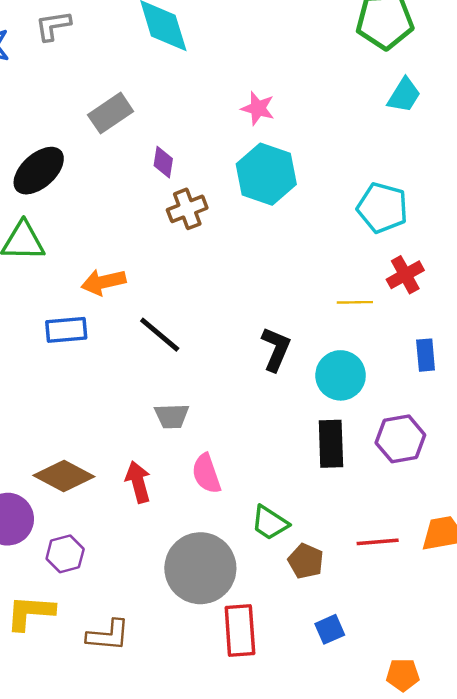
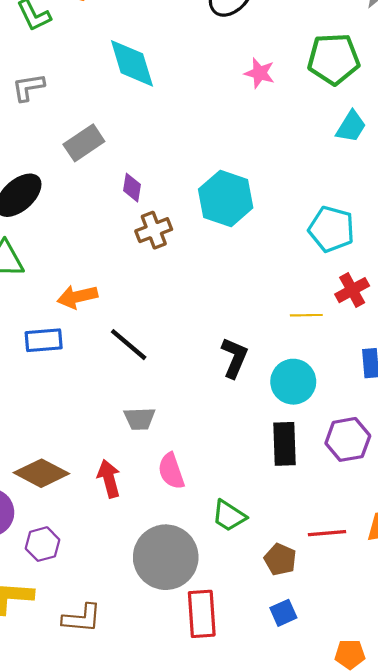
gray L-shape: (53, 26) -> (28, 87), moved
pink star: (258, 108) -> (259, 73), moved
brown pentagon: (306, 561) -> (280, 559), moved

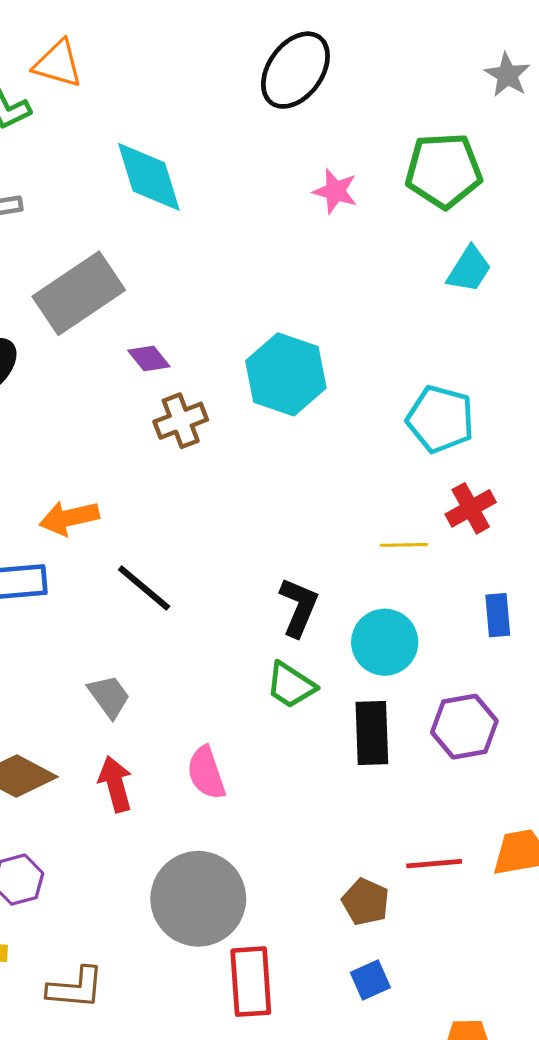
gray rectangle: (84, 143) -> (79, 293), size x1.5
purple diamond: (132, 188) -> (149, 359), turned -48
gray trapezoid: (140, 419) -> (109, 696), moved, turned -124
green trapezoid: (229, 516) -> (291, 685), moved

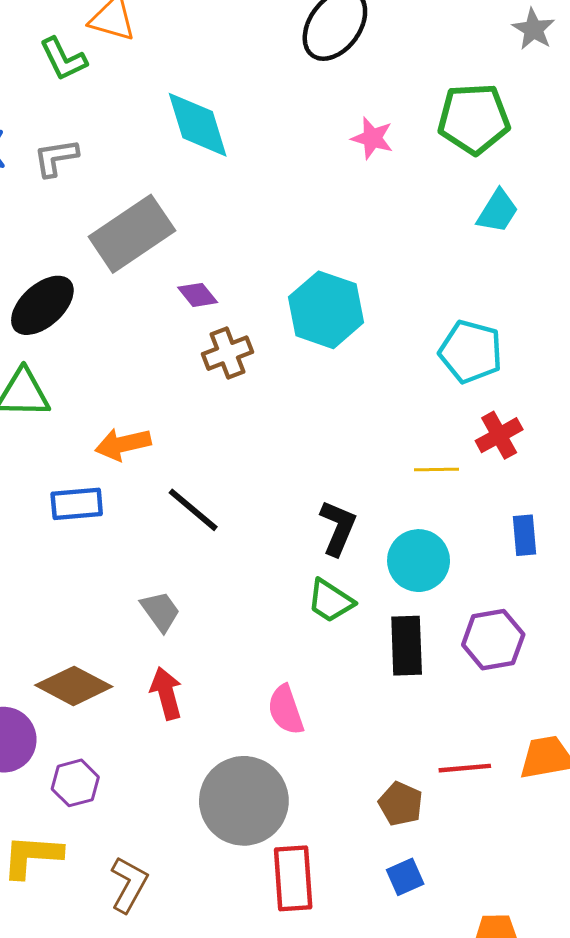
pink semicircle: (206, 773) -> (286, 710), moved
brown L-shape: (76, 988) -> (129, 884), turned -66

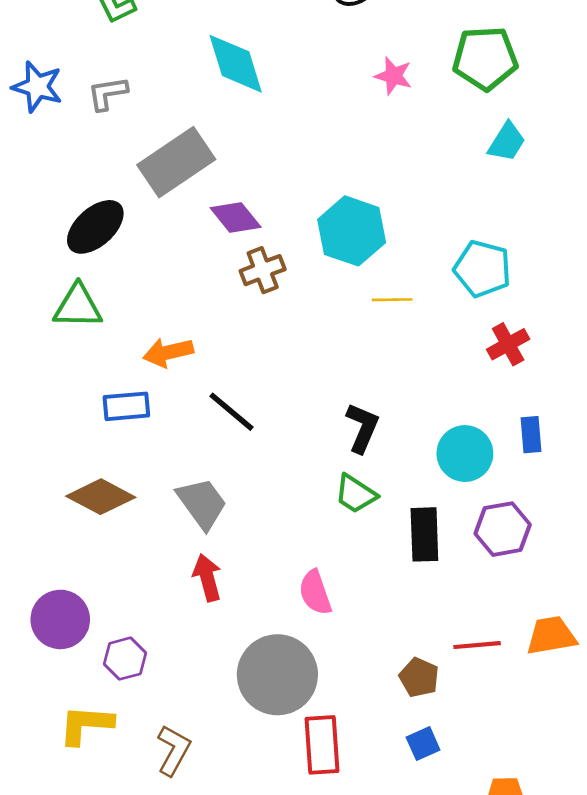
purple diamond: (198, 295) -> (236, 217), size x1.4
yellow line: (436, 470) -> (392, 300), moved
cyan circle: (419, 561) -> (465, 454), moved
gray trapezoid: (160, 611) -> (202, 503), size x1.4
brown diamond: (74, 686) -> (101, 497), moved

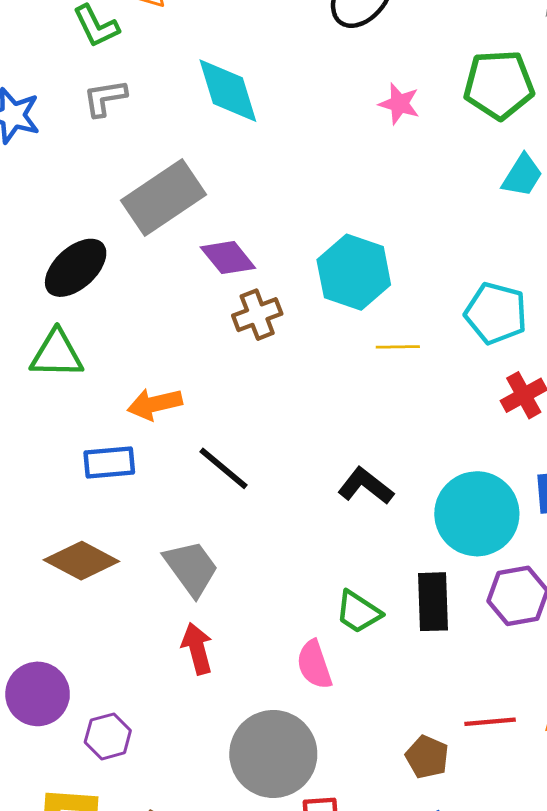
gray L-shape: (107, 93) -> (105, 98), moved
black L-shape: (362, 428) -> (366, 486), turned -75
cyan circle: (465, 454) -> (477, 514), size x1.4
green trapezoid: (356, 494) -> (358, 612), moved

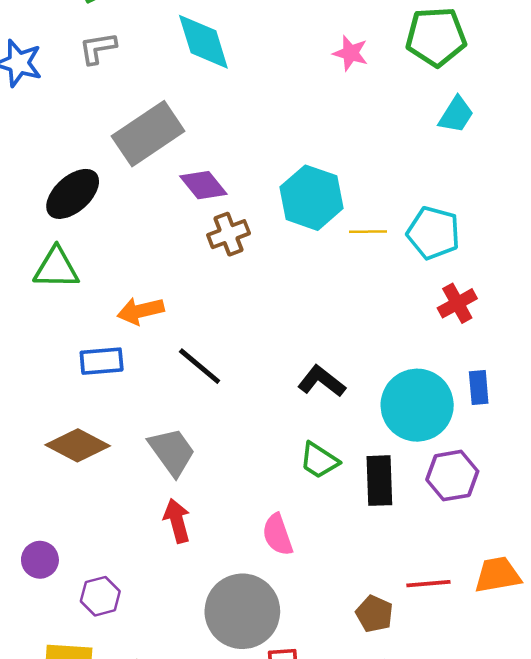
yellow line: (398, 347) -> (368, 232), moved
green trapezoid: (358, 612) -> (319, 460), moved
purple circle: (38, 694) -> (40, 560), size x0.7

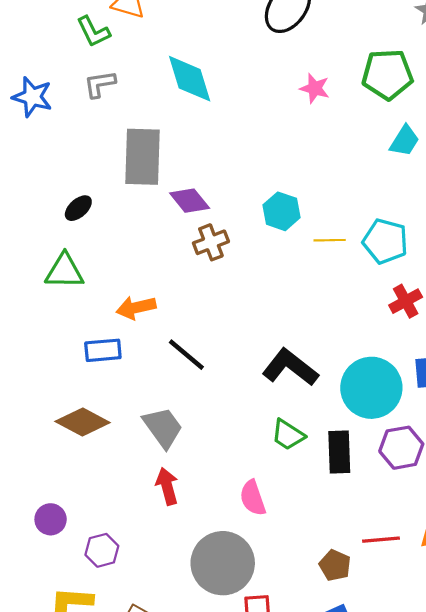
gray rectangle: (148, 134) -> (142, 157), turned -54
black ellipse: (73, 194) -> (78, 208), size x0.6
cyan hexagon: (312, 198) -> (282, 211), size x0.7
black L-shape: (322, 381) -> (290, 367), size x1.4

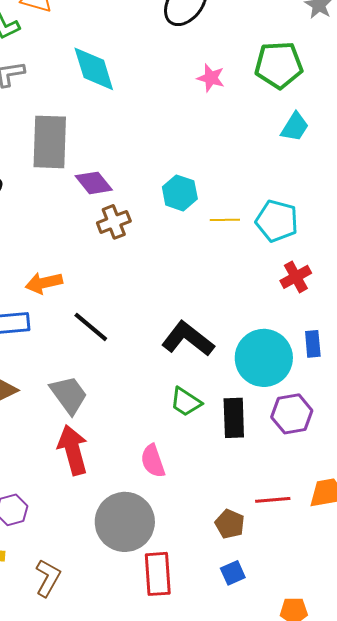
red arrow: (167, 486) -> (73, 450), size x1.4

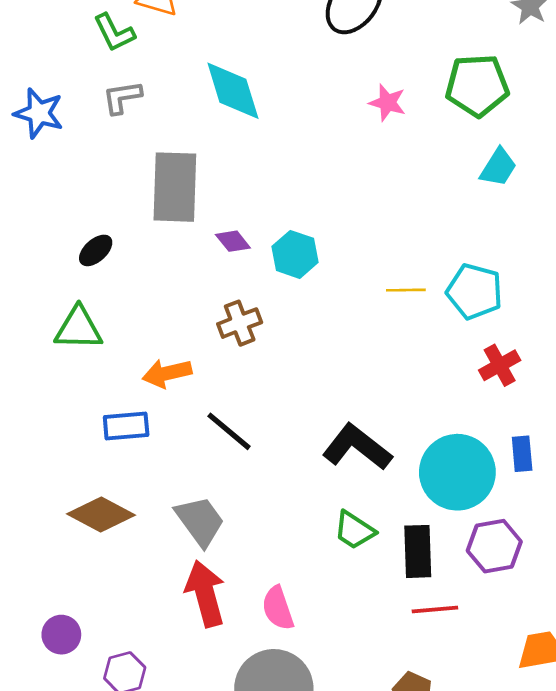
purple diamond: (94, 183) -> (233, 241), size x0.7
cyan hexagon: (180, 193) -> (295, 254), moved
brown cross: (114, 222) -> (240, 323), moved
pink semicircle: (153, 461) -> (278, 608), moved
red line: (273, 500) -> (435, 610), moved

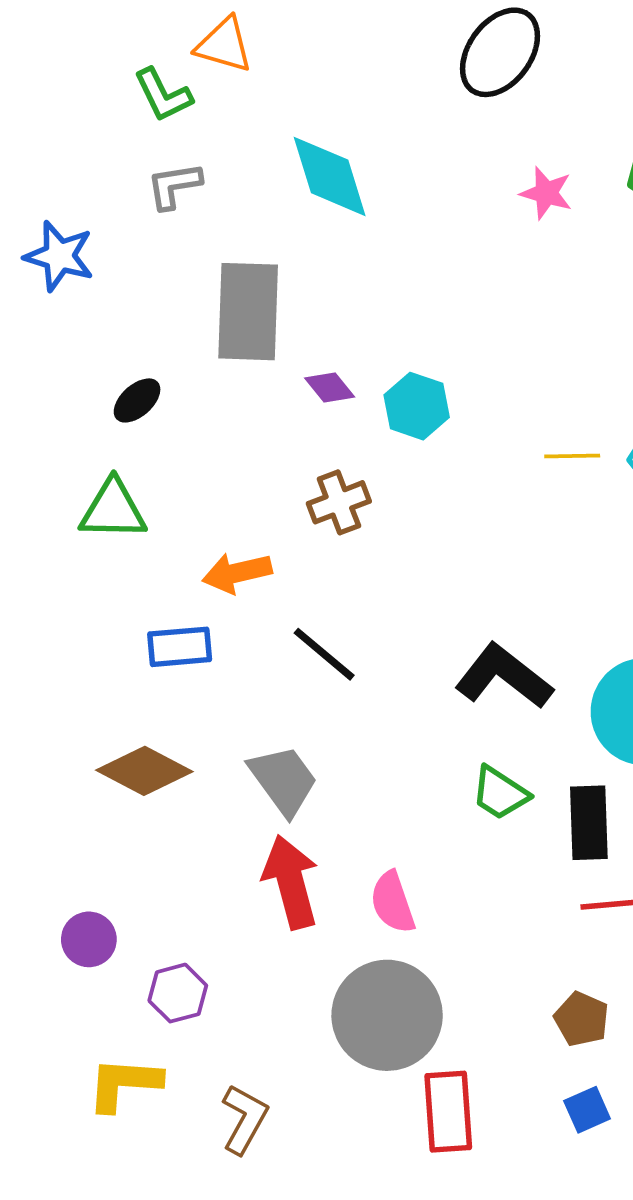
blue star: (39, 113) -> (59, 256), moved

